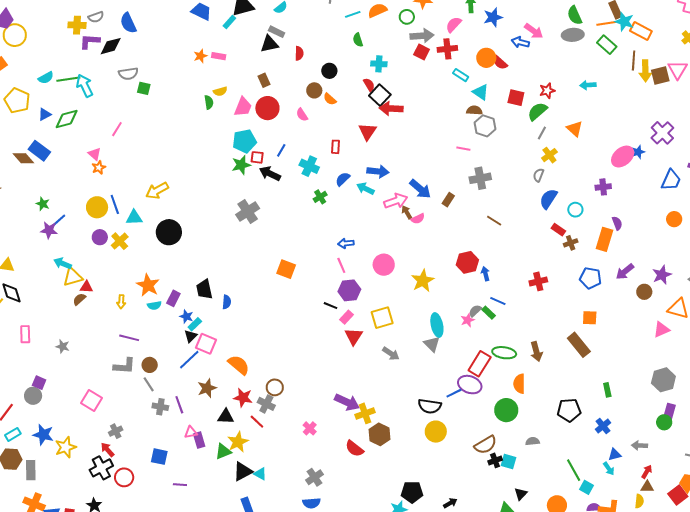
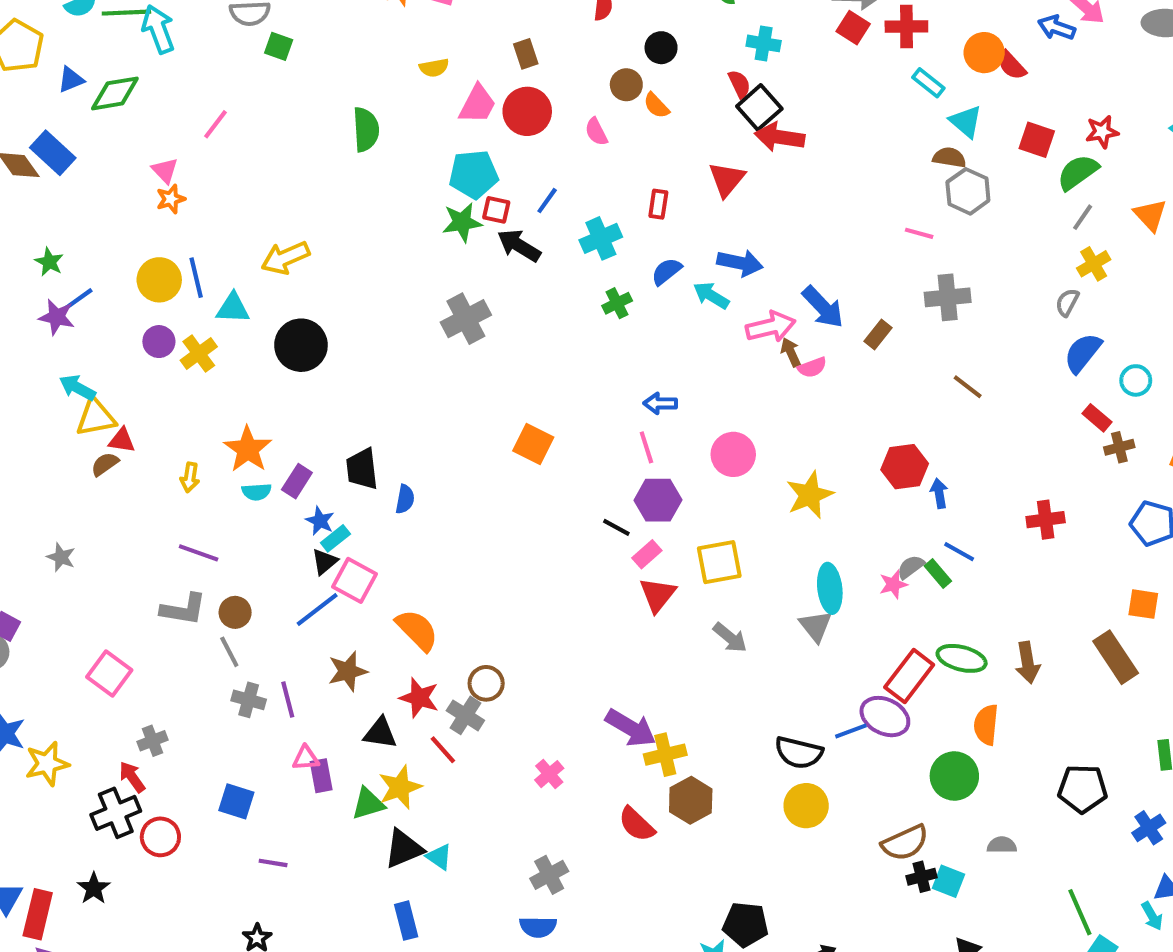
green semicircle: (209, 102) -> (366, 129), moved, size x1.5
cyan cross: (309, 166) -> (601, 238), turned 36

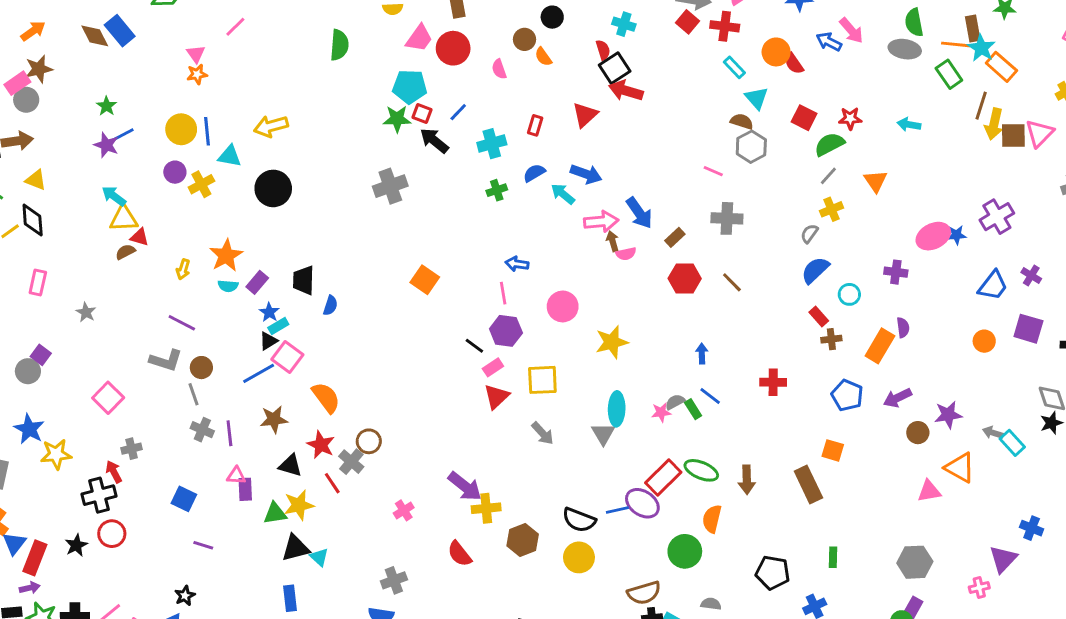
red hexagon: (905, 467) -> (685, 279), moved
brown hexagon: (691, 800) -> (523, 540), moved
red circle: (160, 837) -> (112, 534), moved

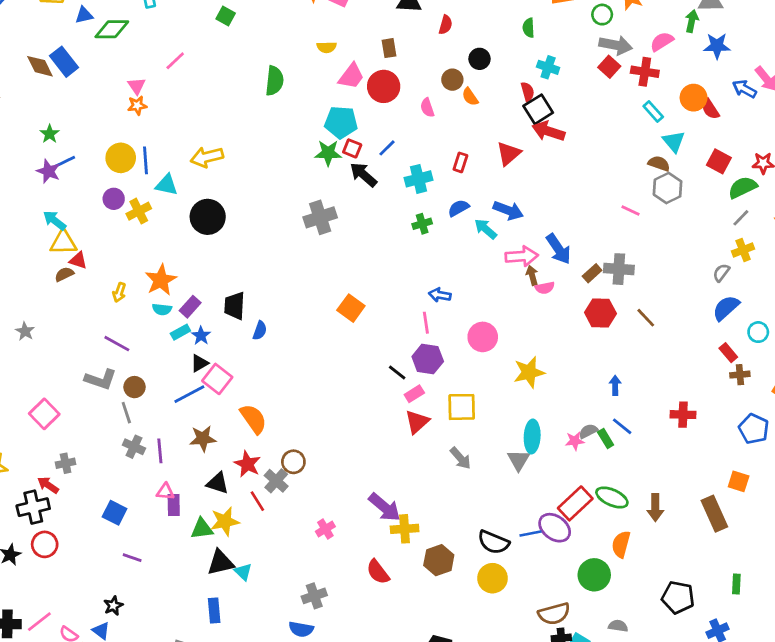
gray cross: (727, 218) -> (619, 269), moved
cyan rectangle: (278, 326) -> (180, 332), moved
red arrow: (114, 472) -> (48, 485), turned -30

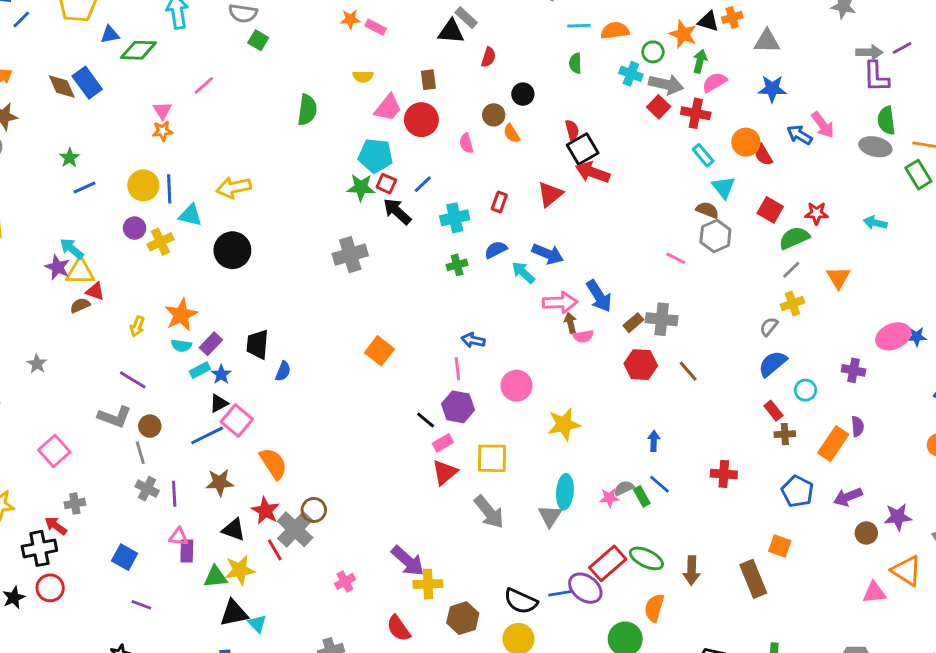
green arrow: (692, 21) -> (700, 61), moved
cyan cross: (548, 67) -> (631, 74), moved
purple star: (48, 171) -> (58, 267), moved
gray arrow: (460, 458) -> (489, 512), size x1.4
gray cross: (276, 481) -> (295, 529), size x1.4

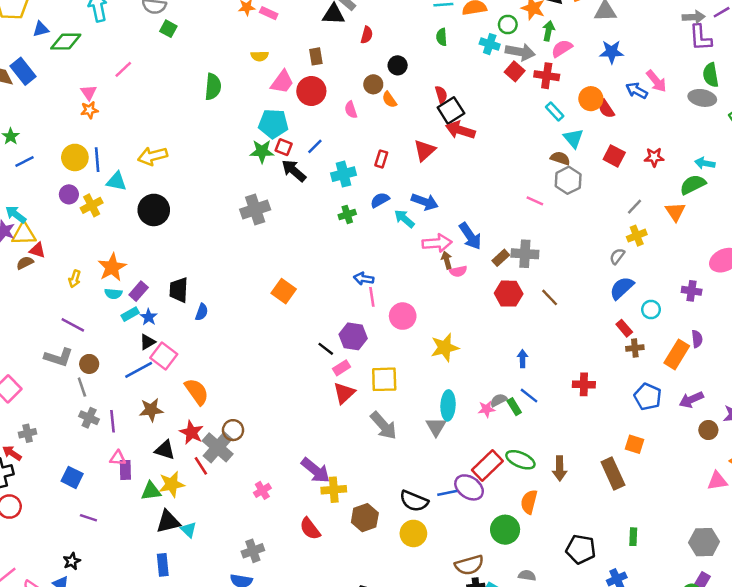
green semicircle: (794, 238) -> (693, 185), moved
pink line: (457, 369) -> (372, 297), moved

